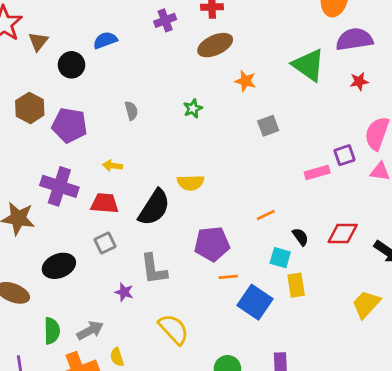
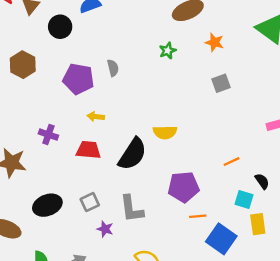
green star: (193, 108) -> (168, 51), moved
purple pentagon: (70, 125) -> (78, 79), moved
gray square: (268, 126) -> (221, 83), moved
purple cross: (59, 186) -> (48, 135), size x0.6
gray square: (105, 243) -> (90, 202), moved

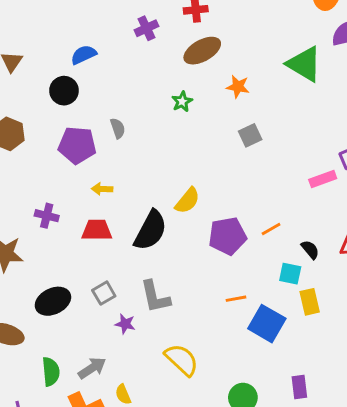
black circle: (60, 27) -> (64, 91), moved
yellow semicircle: (165, 132) -> (187, 201), turned -45
purple pentagon: (183, 187) -> (227, 236), moved

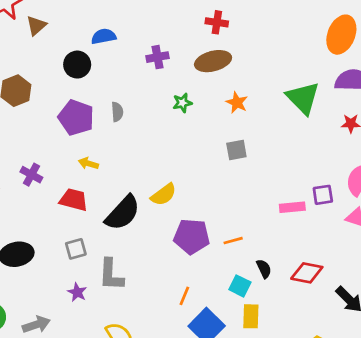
purple cross: (146, 28) -> (158, 57), moved
gray square: (104, 293) -> (76, 249), moved
orange line: (236, 299) -> (184, 296), turned -72

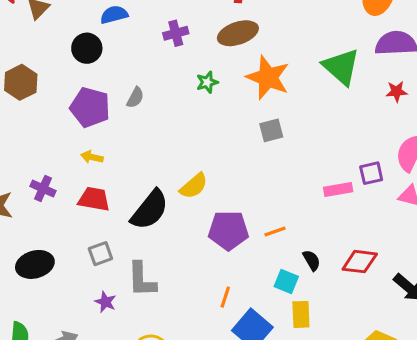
orange star: (237, 103) -> (268, 77), size x1.8
gray semicircle: (117, 112) -> (135, 98), turned 36
yellow arrow: (88, 163) -> (92, 157), moved
purple cross: (31, 175) -> (43, 189), moved

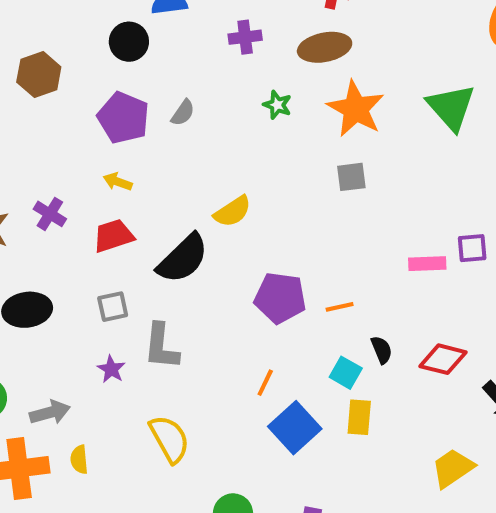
green star: (207, 82) -> (277, 105), turned 30
yellow semicircle: (194, 186) -> (233, 211), moved
red trapezoid: (94, 199) -> (113, 236), turned -36

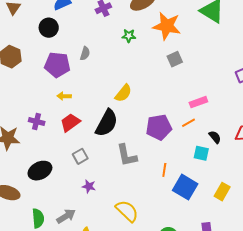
pink rectangle: (427, 264) -> (198, 102), moved
gray L-shape: (161, 346) -> (127, 155), moved
yellow rectangle: (359, 417) -> (222, 192), moved, turned 42

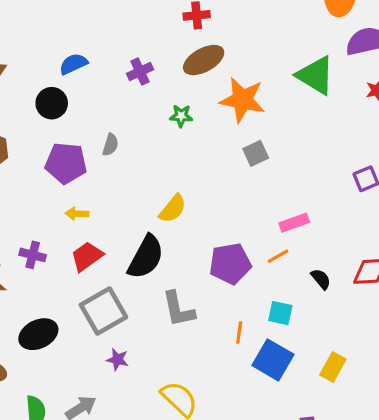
cyan square: (201, 153) -> (280, 313), moved
gray square: (80, 156) -> (103, 311), size x1.8

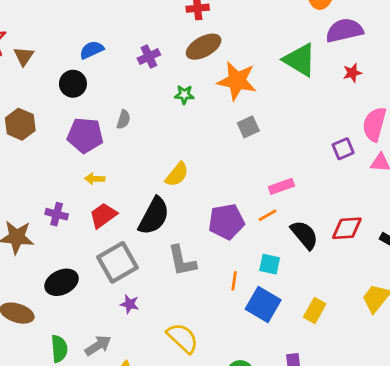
black semicircle: (321, 279) -> (304, 235), size x1.6

